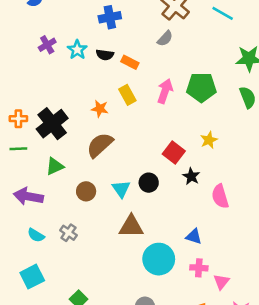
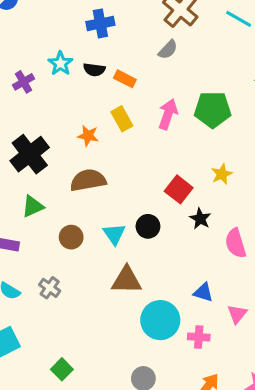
purple cross: (47, 45) -> (24, 82), moved
brown semicircle: (100, 145) -> (88, 180), turned 32
pink cross: (199, 268) -> (199, 337), moved
pink triangle: (221, 282) -> (237, 314), moved

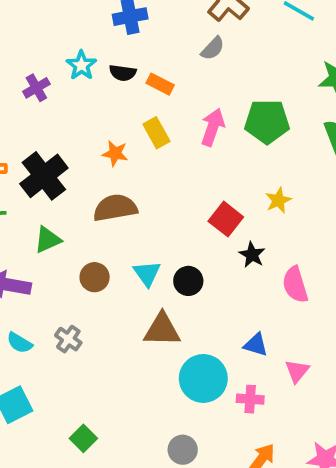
black circle: (148, 226) -> (188, 281), moved

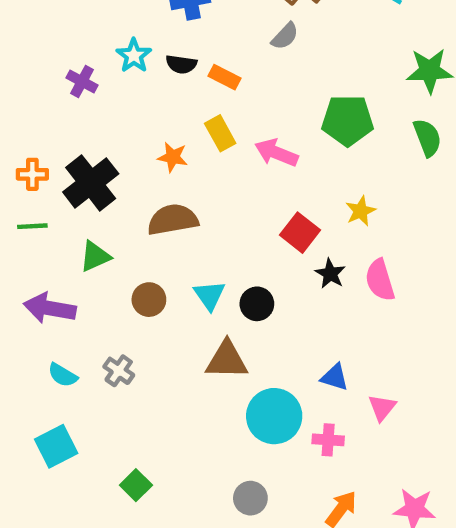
purple cross: (36, 88) -> (82, 82), turned -32
pink arrow: (213, 127) -> (276, 153), moved, turned -87
pink semicircle: (295, 285) -> (380, 280), moved

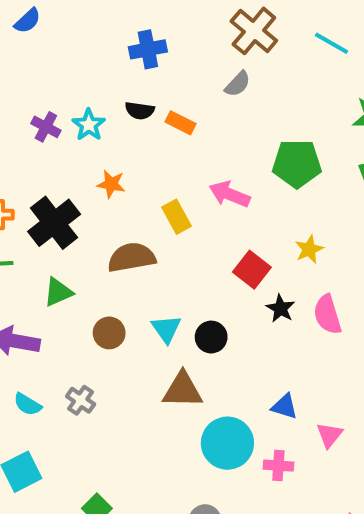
cyan star: (134, 56) -> (89, 125), moved
yellow rectangle: (220, 133) -> (176, 217), moved
orange star: (173, 157) -> (111, 184), moved

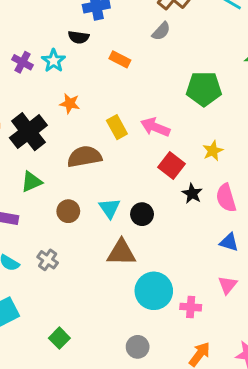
black semicircle: (140, 111) -> (79, 37), moved
pink arrow: (229, 194) -> (155, 127), moved
blue triangle: (285, 406) -> (229, 242), moved

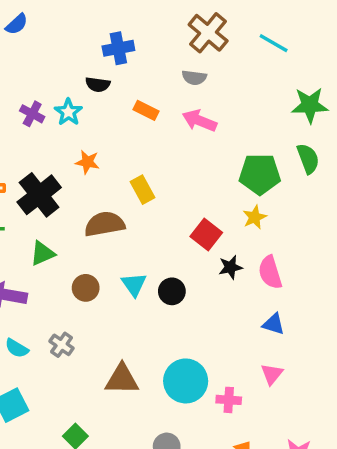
gray semicircle: (161, 31) -> (194, 78), turned 54
green pentagon: (204, 89) -> (260, 174), moved
pink arrow: (155, 127) -> (199, 121), moved
black star: (192, 193) -> (230, 267), turned 30
brown triangle: (121, 252) -> (122, 379), moved

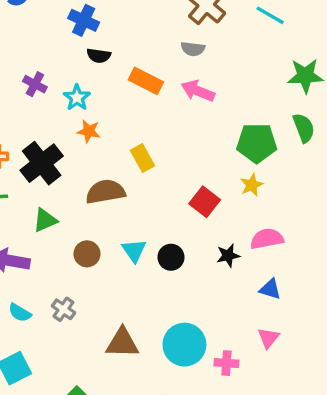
blue cross: (118, 48) -> (84, 20), moved, turned 36
orange rectangle: (146, 110) -> (146, 81), size x1.4
cyan star: (68, 112) -> (77, 98), moved
black star: (230, 267) -> (228, 256), moved
pink semicircle: (270, 272) -> (267, 239), turned 96

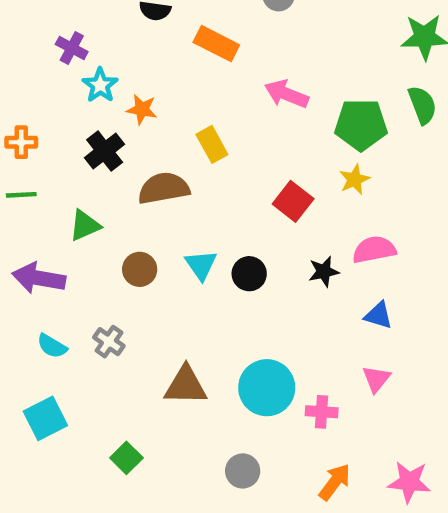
pink arrow: (198, 91) -> (286, 94), moved
cyan star: (77, 98) -> (100, 85), moved
black cross: (42, 163) -> (105, 151), moved, size x0.7

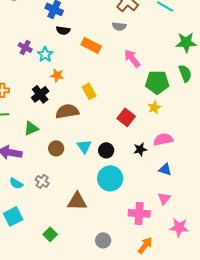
cyan star: (100, 85) -> (45, 54), moved
pink arrow: (286, 94) -> (132, 58), moved, turned 30
cyan circle: (267, 388) -> (110, 178), moved
pink cross: (322, 412) -> (139, 213), size x1.5
pink star: (409, 482) -> (179, 227), moved

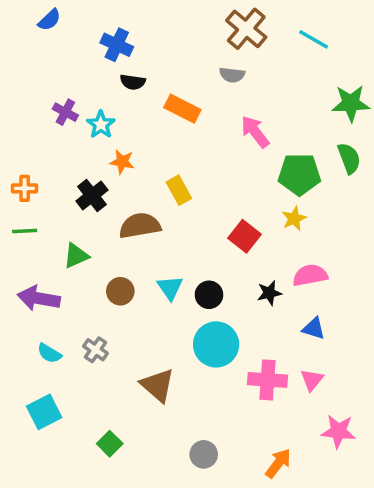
brown triangle: (77, 201) -> (158, 385), turned 40
pink cross: (139, 213) -> (268, 380), moved

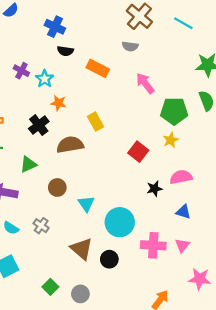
cyan triangle: (170, 288) -> (86, 204), moved
black circle: (209, 295) -> (109, 259), moved
gray circle: (204, 454) -> (80, 294), moved

